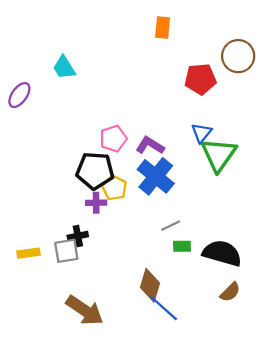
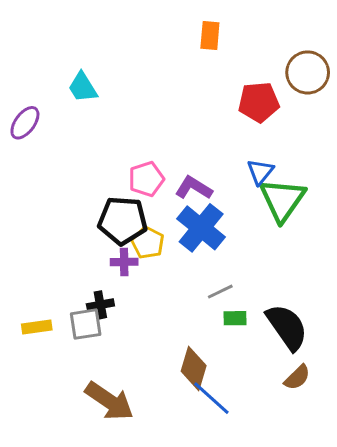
black semicircle: (222, 253) -> (287, 327), turned 39

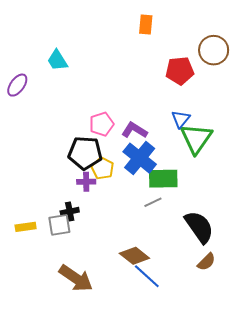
green rectangle: (235, 318) -> (163, 179), moved, size x1.8
brown diamond: (194, 368) -> (134, 256), turned -68

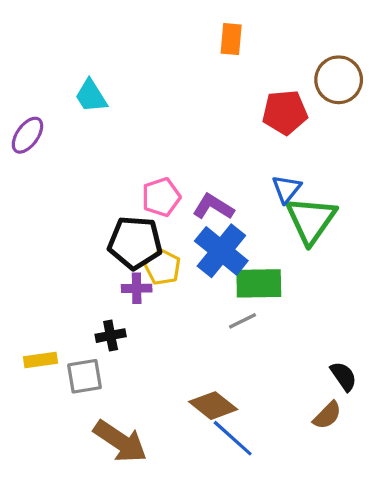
gray square: (59, 225) -> (85, 376), moved
black semicircle: (199, 227) -> (344, 376), moved, size x0.6

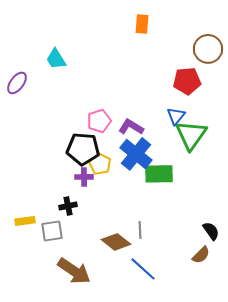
red pentagon: (285, 112) -> (187, 81), moved
gray line: (243, 321) -> (140, 230), moved, turned -66
brown diamond: (213, 406) -> (116, 242), moved

